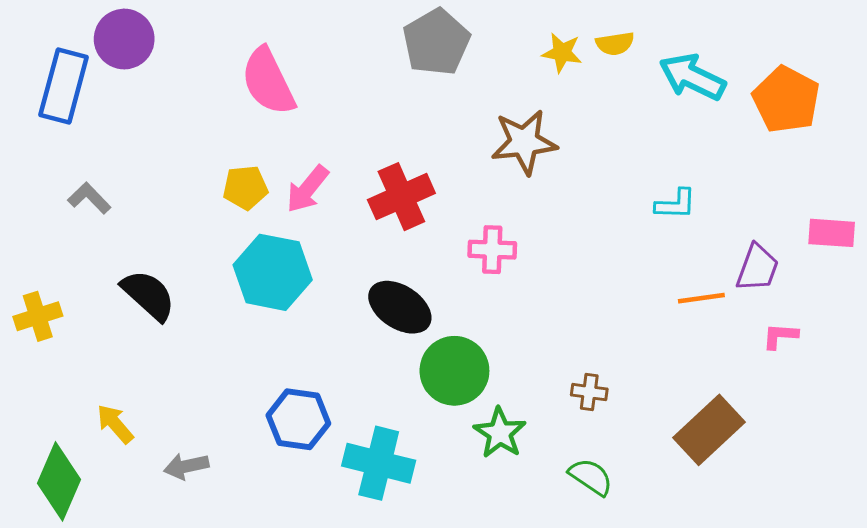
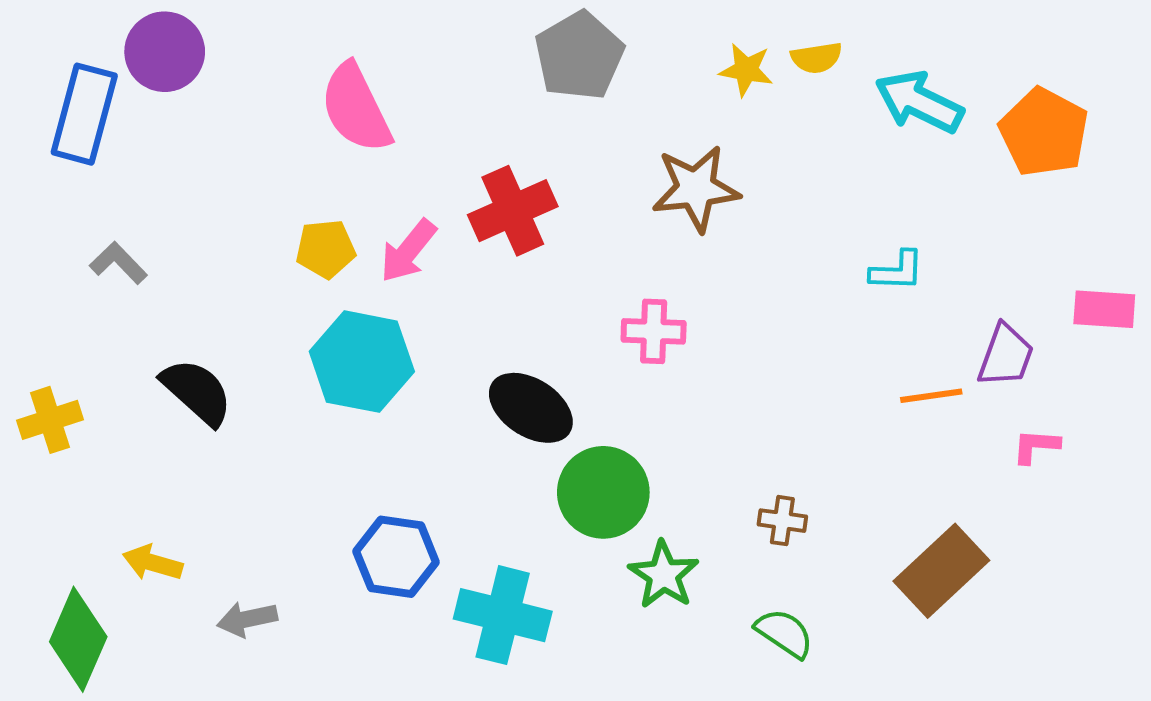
red cross: (401, 197) -> (513, 211), moved
yellow arrow: (115, 424) -> (153, 563), turned -33

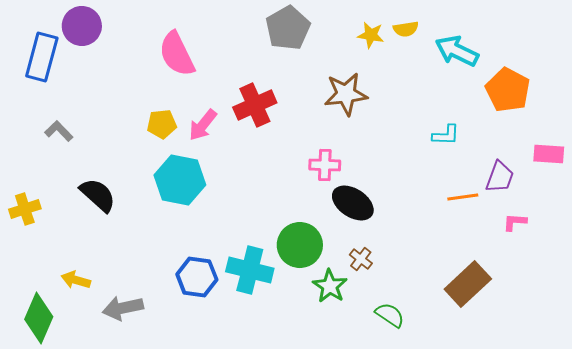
orange pentagon: (1044, 132) -> (508, 90), moved
black ellipse: (531, 408) -> (353, 203), moved
brown cross: (782, 521) -> (361, 259), moved, turned 30
cyan cross: (503, 615) -> (250, 270), moved
gray arrow: (247, 619) -> (123, 308), size x1.4

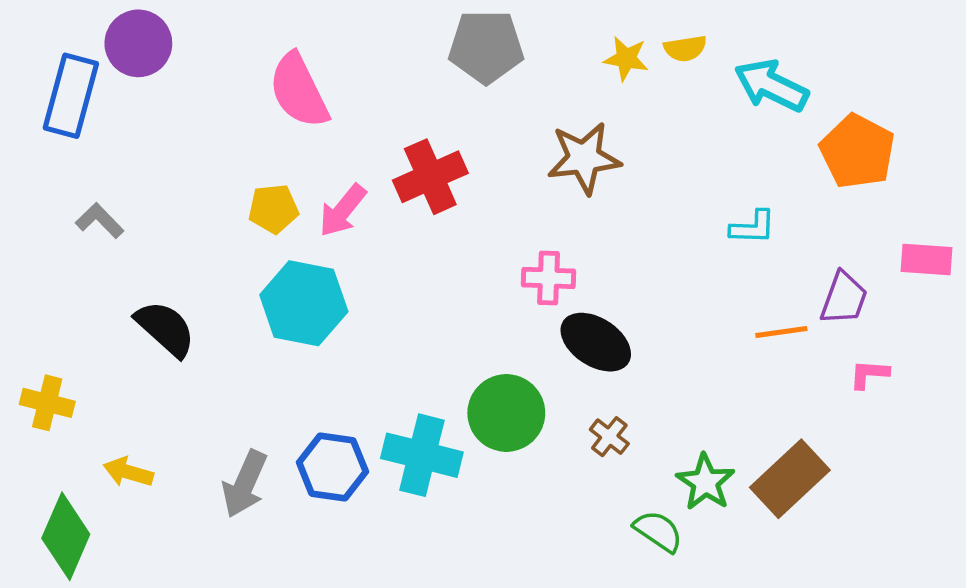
gray pentagon: (288, 28) -> (486, 47), turned 30
yellow cross: (25, 209) -> (47, 403), moved, turned 32
green star: (330, 286) -> (705, 482), moved
gray arrow: (123, 308) -> (245, 484), moved, turned -54

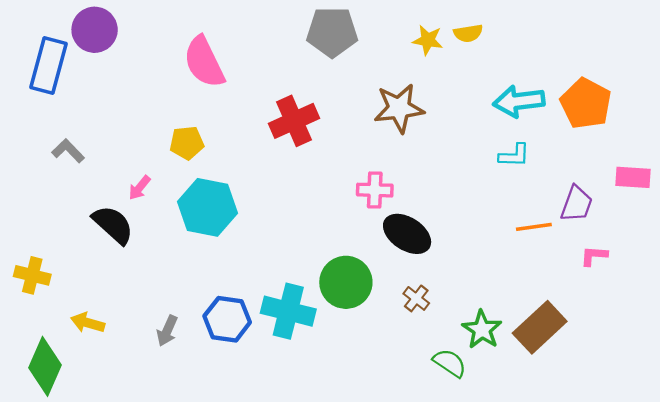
cyan arrow: (771, 86) -> (519, 101), moved, turned -33
pink arrow: (343, 210) -> (140, 188), moved, size x0.7
gray arrow: (245, 484) -> (167, 331), size x0.7

